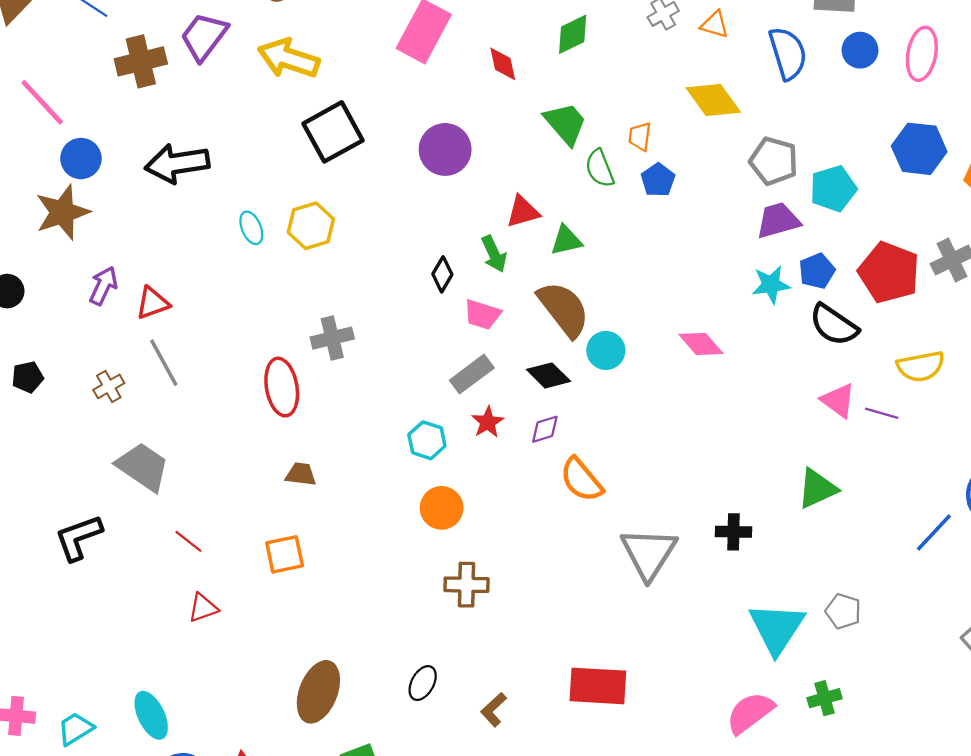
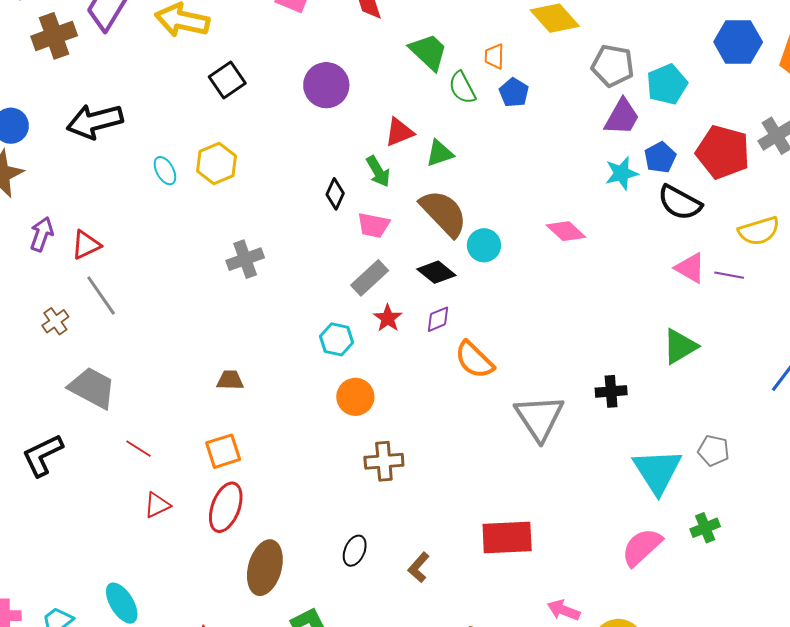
black square: (333, 132) -> (227, 80), size x0.7
purple trapezoid: (778, 220) -> (622, 117), turned 141
red ellipse: (282, 387) -> (226, 507), moved, turned 36

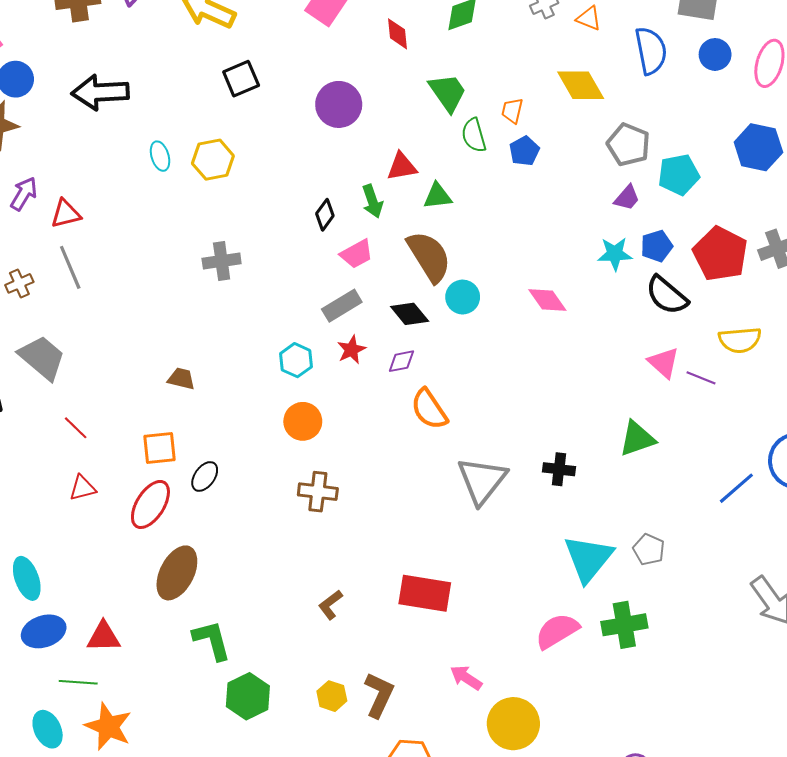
purple trapezoid: (622, 117) -> (627, 198), size x0.7
pink trapezoid: (373, 225) -> (357, 254), turned -52
green cross: (705, 528) -> (624, 625), size x1.5
black ellipse: (355, 551) -> (205, 476), moved

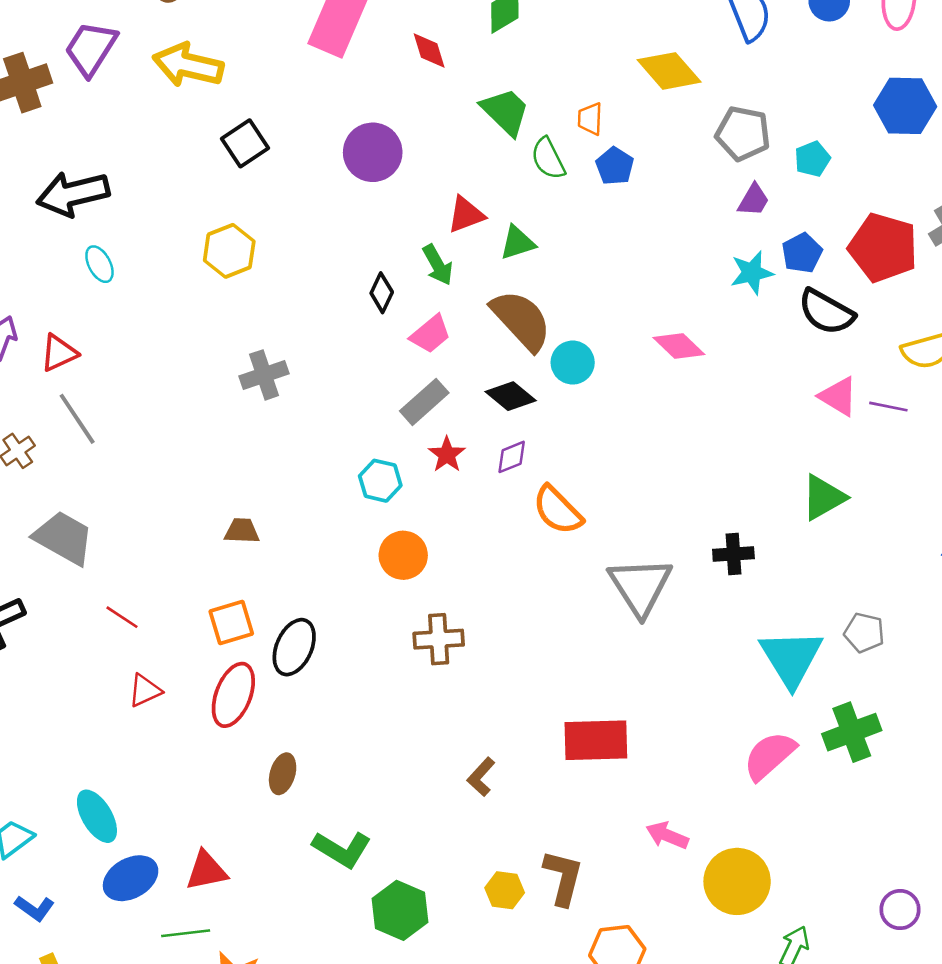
cyan ellipse: (160, 156) -> (99, 264), moved
cyan pentagon: (679, 175) -> (812, 159), size x0.7
black ellipse: (205, 476) -> (294, 647), size x1.4
brown ellipse: (177, 573) -> (283, 774), size x0.6
green L-shape: (212, 640) -> (342, 849), turned 147

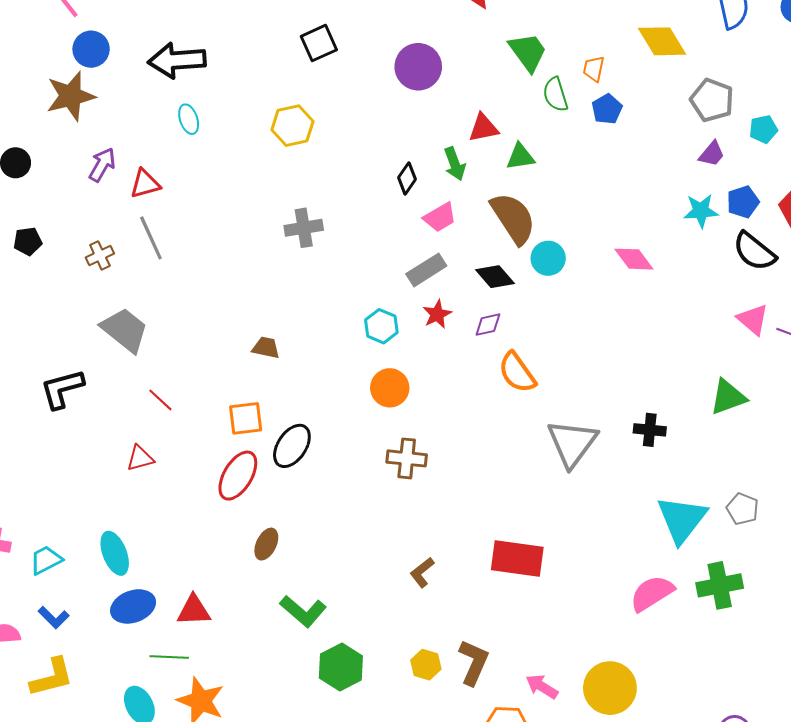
red triangle: (145, 690) -> (140, 458), moved
pink arrow: (667, 835) -> (542, 687), moved

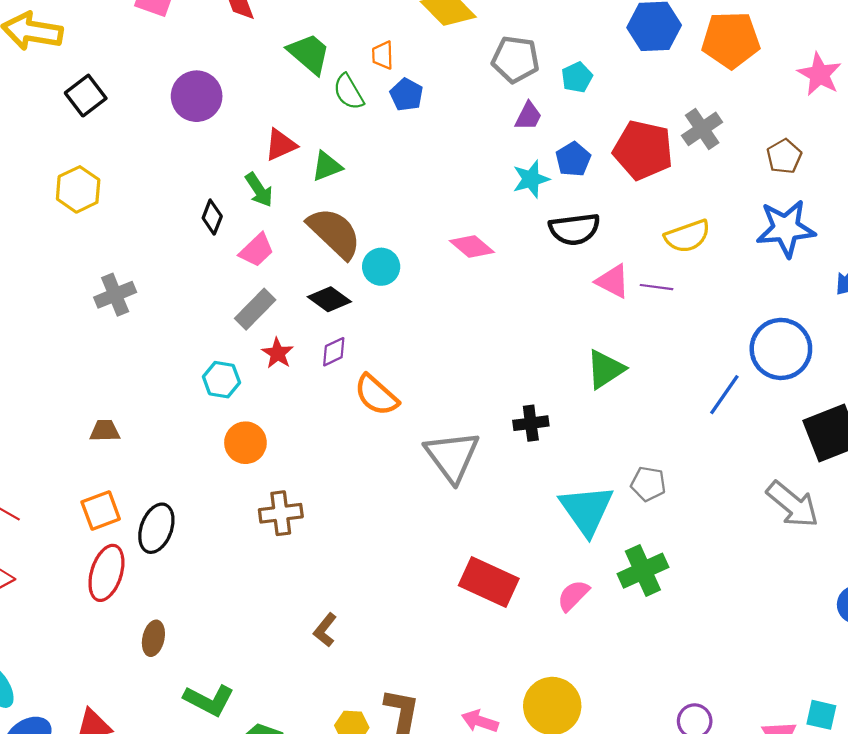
black semicircle: (754, 251) -> (574, 229), moved, turned -33
red rectangle: (517, 558) -> (489, 582), moved, turned 30
pink semicircle: (652, 593) -> (573, 596), size x0.7

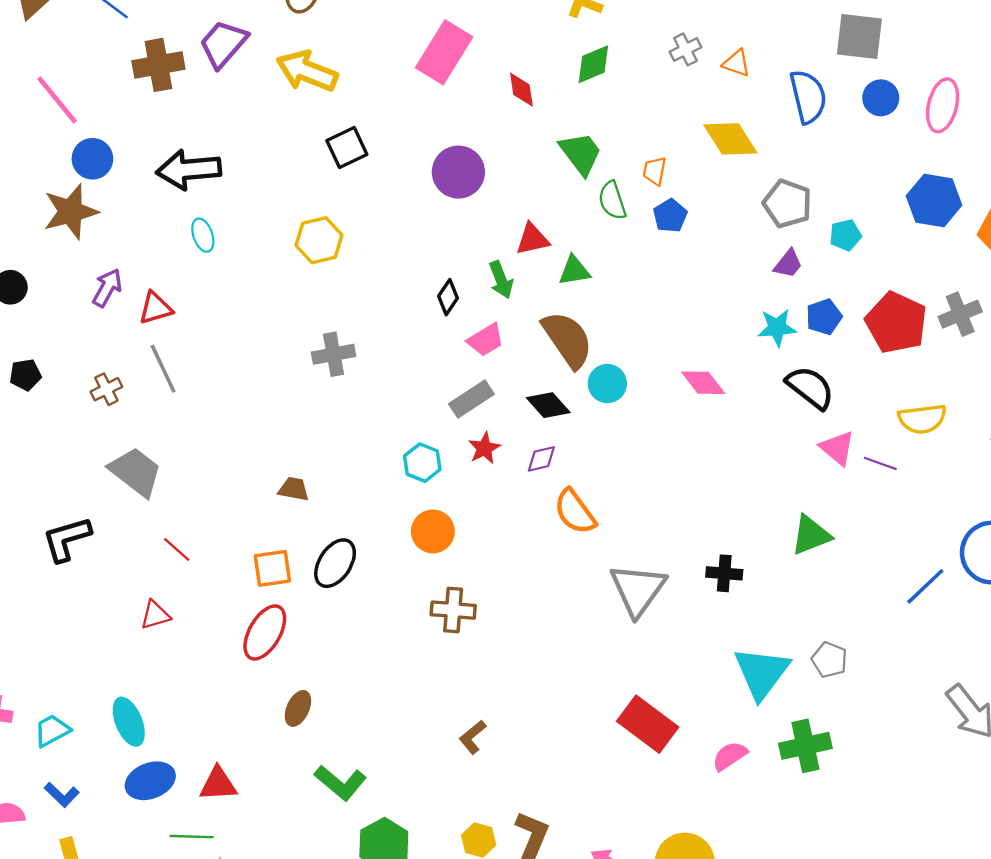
black semicircle: (574, 229) -> (810, 387), turned -147
black ellipse: (156, 528) -> (335, 563), moved

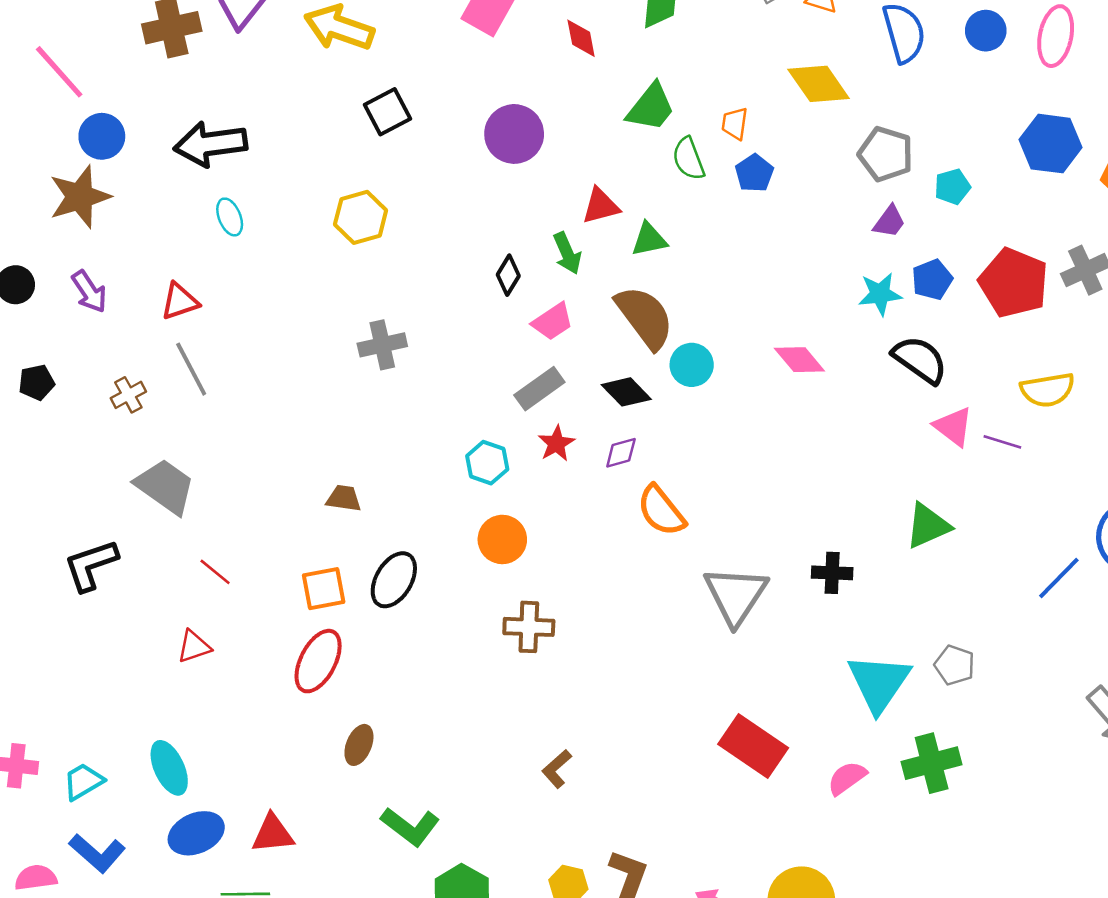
green trapezoid: (581, 153) -> (651, 107), turned 78
purple arrow: (107, 288) -> (89, 292), moved, turned 120
blue L-shape: (62, 795) -> (97, 853), size x1.4

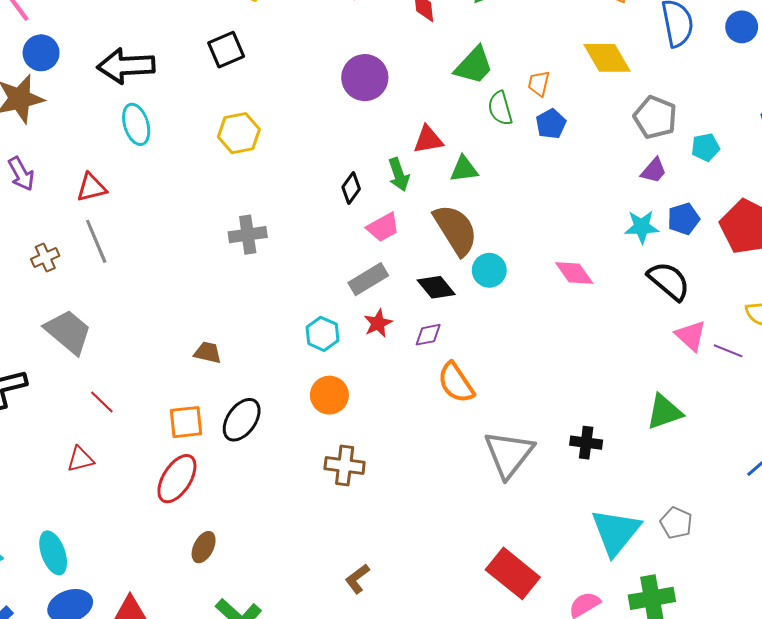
black square: (388, 112) -> (226, 50), moved
cyan ellipse: (230, 217) -> (136, 124), size x1.4

